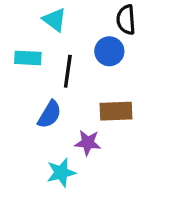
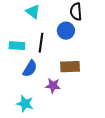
cyan rectangle: (28, 58) -> (17, 46), moved
cyan star: (61, 173) -> (25, 104), moved, turned 30

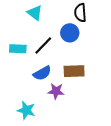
black line: (41, 43) -> (43, 46), turned 36
blue semicircle: (30, 69) -> (42, 73), moved, turned 30

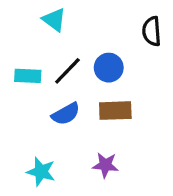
black semicircle: (80, 13) -> (152, 31), moved
blue circle: (70, 33) -> (109, 68), moved
purple star: (56, 91) -> (105, 165), moved

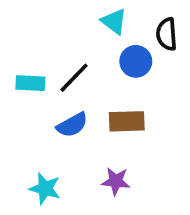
cyan triangle: (54, 20) -> (114, 21), moved
blue circle: (109, 68) -> (136, 61), moved

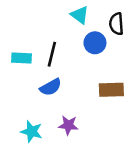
black line: (74, 78) -> (52, 54), turned -30
brown rectangle: (127, 121) -> (111, 90), moved
purple star: (116, 181) -> (68, 125), moved

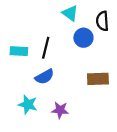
cyan star: (32, 131) -> (28, 105), moved

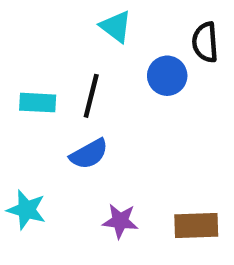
cyan triangle: (70, 13) -> (116, 27), moved
brown rectangle: (98, 79) -> (196, 225), moved
cyan star: (28, 105) -> (26, 210), moved

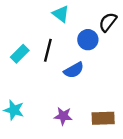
black semicircle: (205, 42) -> (108, 22), turned 42
cyan rectangle: (38, 103) -> (20, 54), turned -48
blue semicircle: (89, 154) -> (74, 70), moved

